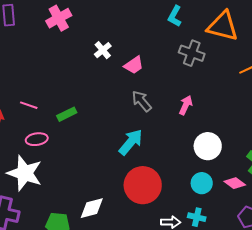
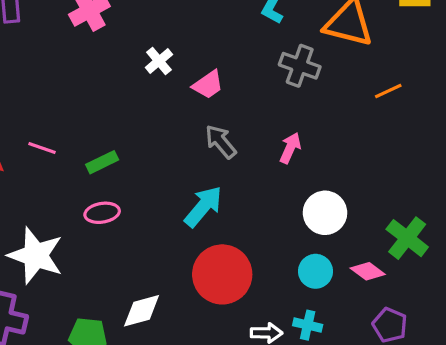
pink ellipse: (37, 139) -> (102, 213), moved

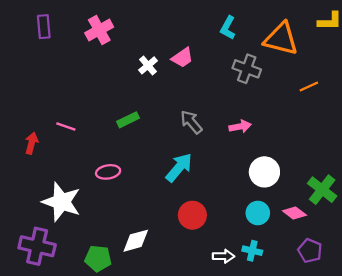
pink trapezoid: (208, 85) -> (182, 58), moved
pink arrow: (290, 148) -> (240, 126), turned 55
green rectangle: (102, 162) -> (128, 120), moved
red circle: (222, 274) -> (192, 215), size x0.7

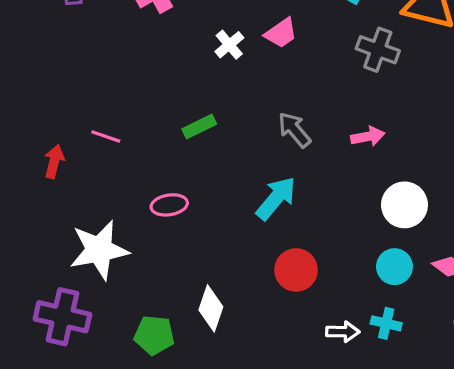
white star: (61, 202) -> (99, 250), turned -30
white diamond: (136, 241) -> (211, 308), turned -56

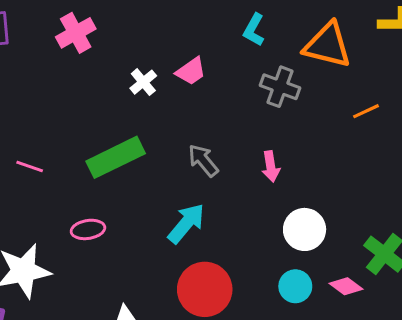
green rectangle: (199, 126) -> (116, 157), size x1.8
pink arrow: (368, 136) -> (271, 167), turned 92
red circle: (296, 270) -> (205, 289), size x1.4

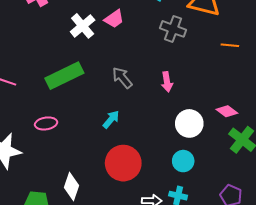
white cross: (143, 82) -> (83, 26), size x1.4
orange line: (366, 111) -> (230, 45), turned 30
cyan arrow: (186, 223) -> (111, 119), size x0.7
pink diamond: (346, 286) -> (227, 111), moved

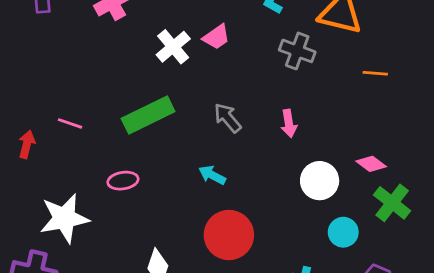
cyan arrow: (111, 119) -> (212, 175), turned -102
cyan circle: (183, 161) -> (343, 232), moved

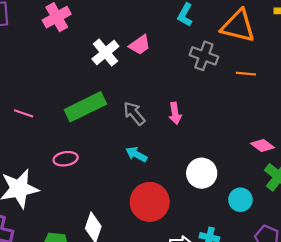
orange line: (375, 73) -> (246, 74), moved
gray arrow: (228, 118) -> (134, 113), moved
pink arrow: (289, 123) -> (175, 113), moved
white circle: (320, 181) -> (202, 173), moved

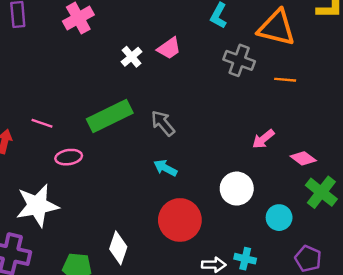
white cross: (105, 53) -> (132, 57), size x0.7
pink arrow: (175, 113) -> (263, 139), moved, turned 60
pink ellipse: (66, 159) -> (69, 157), moved

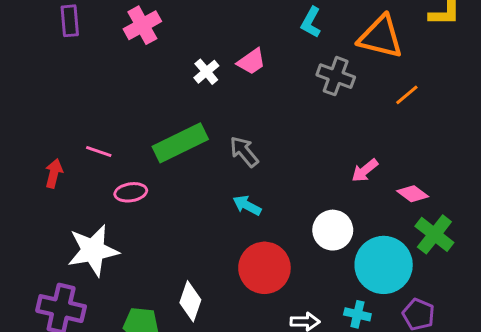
orange line: (285, 80) -> (407, 95), moved, turned -45
cyan circle: (279, 218) -> (384, 265), size x1.8
cyan cross: (245, 259) -> (357, 314), moved

